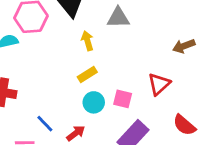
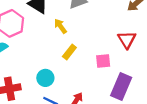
cyan circle: (94, 102) -> (45, 78), moved

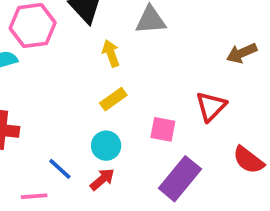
cyan circle: (45, 78) -> (106, 146), moved

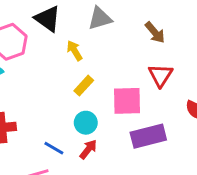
brown arrow: (242, 53) -> (155, 33), moved, turned -95
pink square: (163, 129) -> (127, 101), size x1.5
purple rectangle: (180, 179) -> (148, 136), turned 48

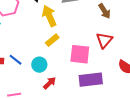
yellow arrow: (74, 51) -> (49, 16), size x1.5
cyan circle: (86, 123) -> (39, 65), moved
blue line: (54, 148) -> (16, 60), moved

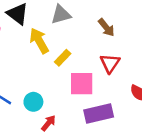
yellow rectangle: (52, 40) -> (63, 58), moved

